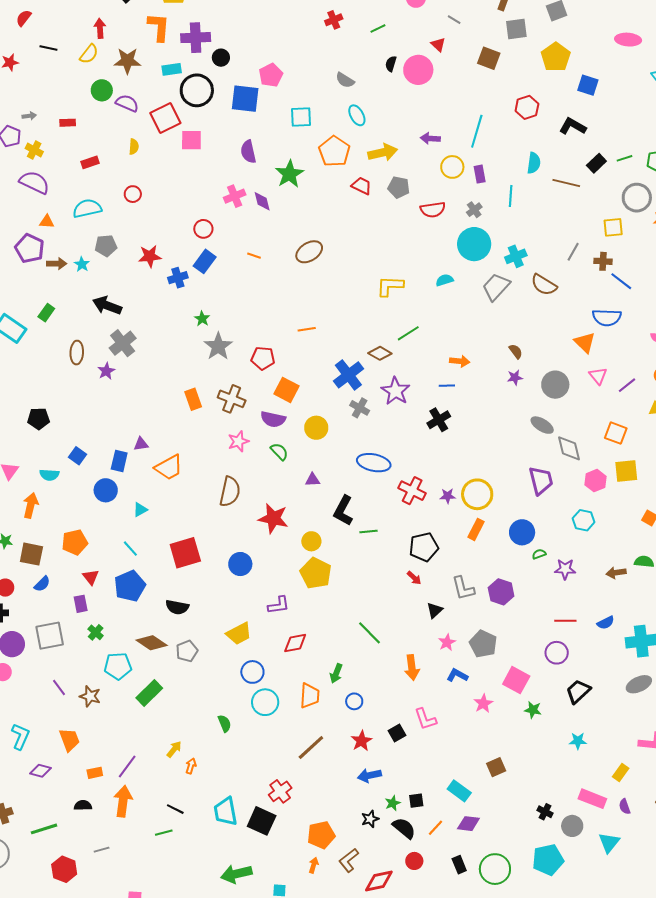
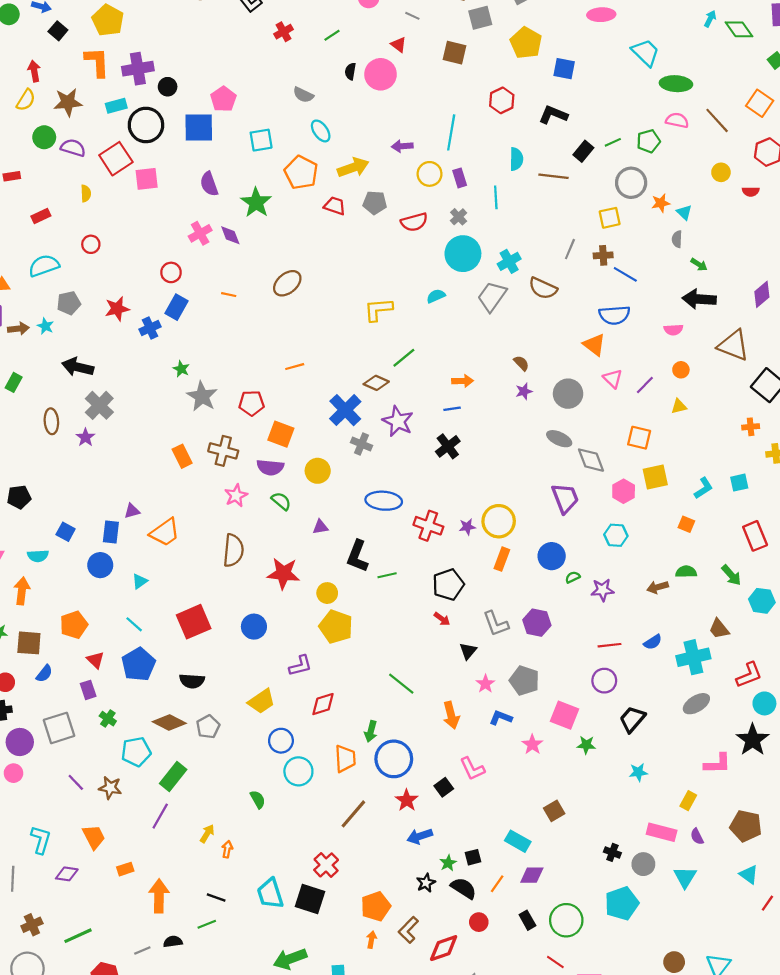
blue circle: (354, 701) -> (394, 759), size x2.0
purple line: (127, 767) -> (160, 816), moved
black semicircle: (83, 805) -> (173, 942), moved

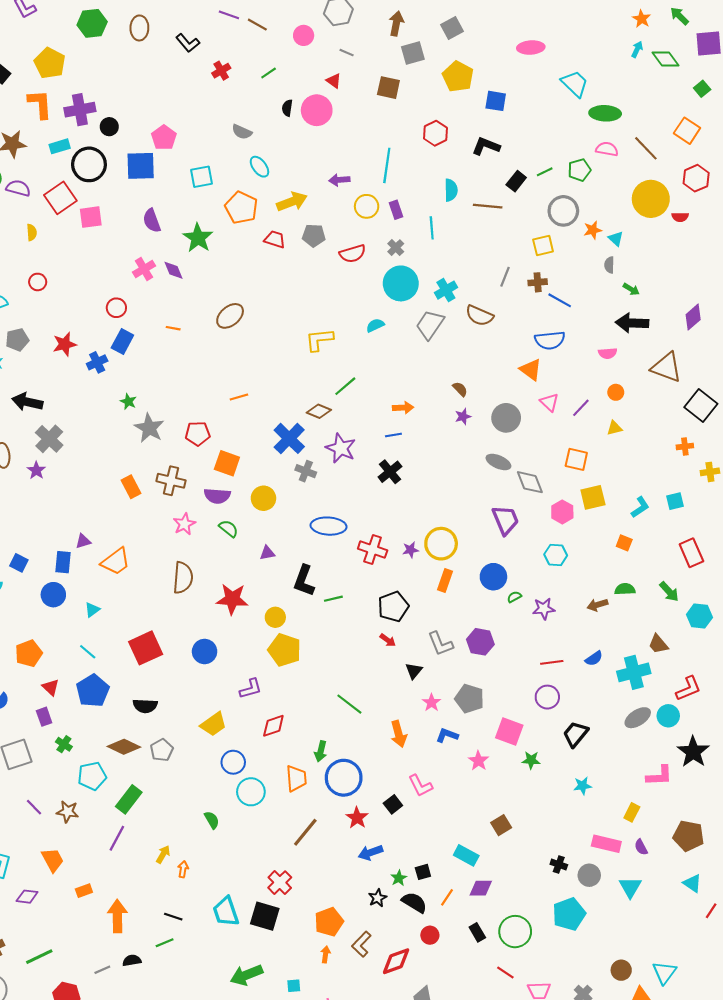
yellow circle: (721, 172) -> (651, 199), size x2.0
cyan circle: (764, 703) -> (668, 716), moved

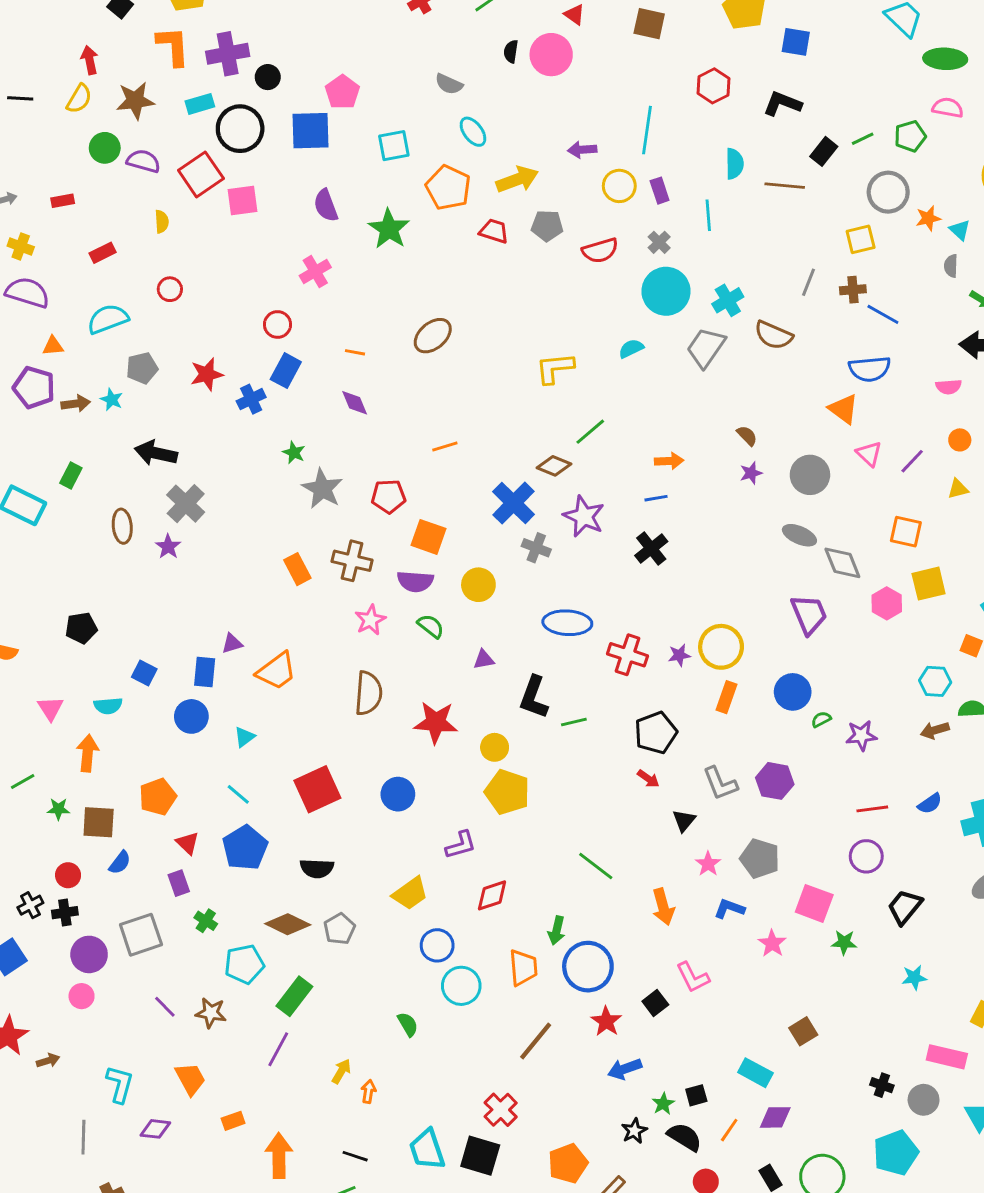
purple diamond: (174, 270) -> (355, 403), moved
cyan hexagon: (556, 555) -> (935, 681), moved

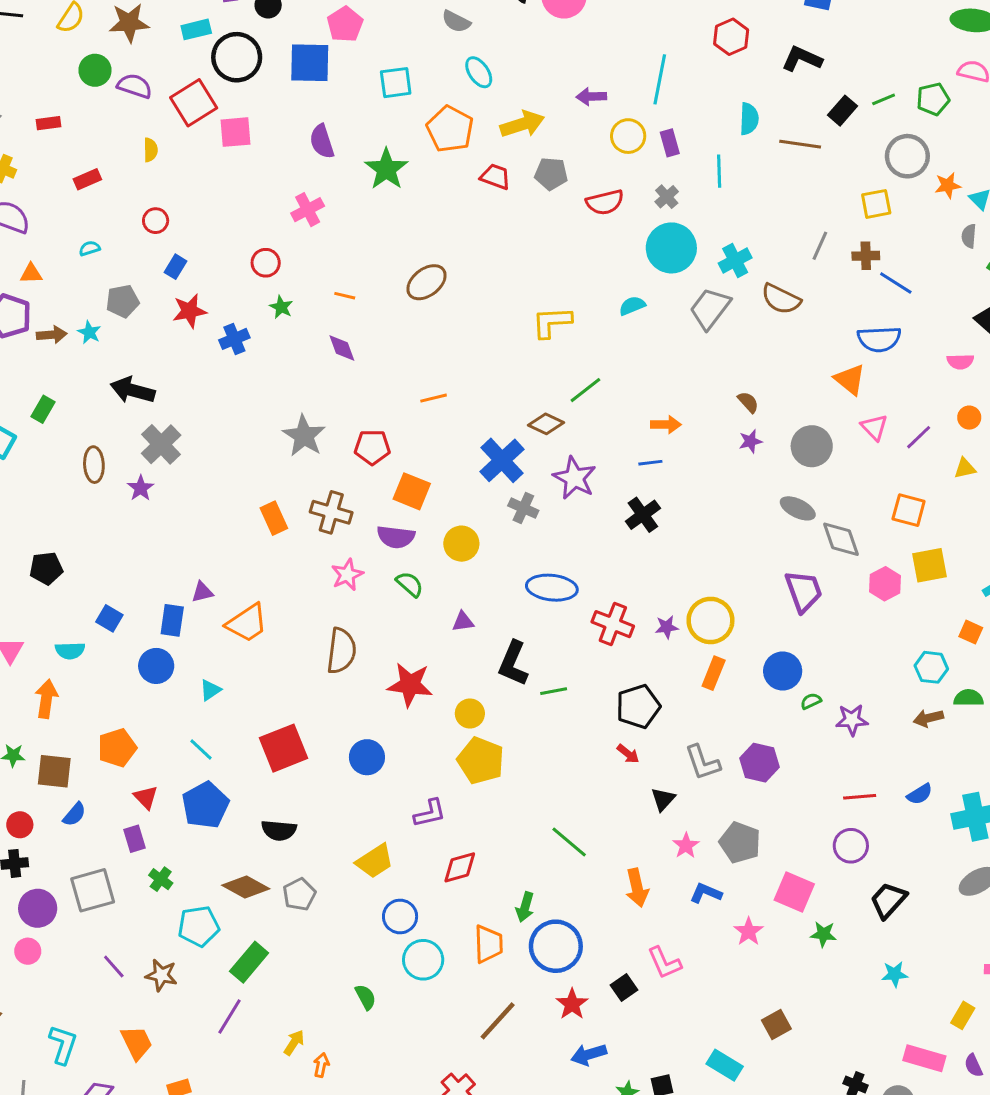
cyan semicircle: (108, 319) -> (90, 248), size x0.5
blue rectangle: (286, 371) -> (175, 267), moved, size x0.7
green star: (294, 453) -> (281, 307), moved

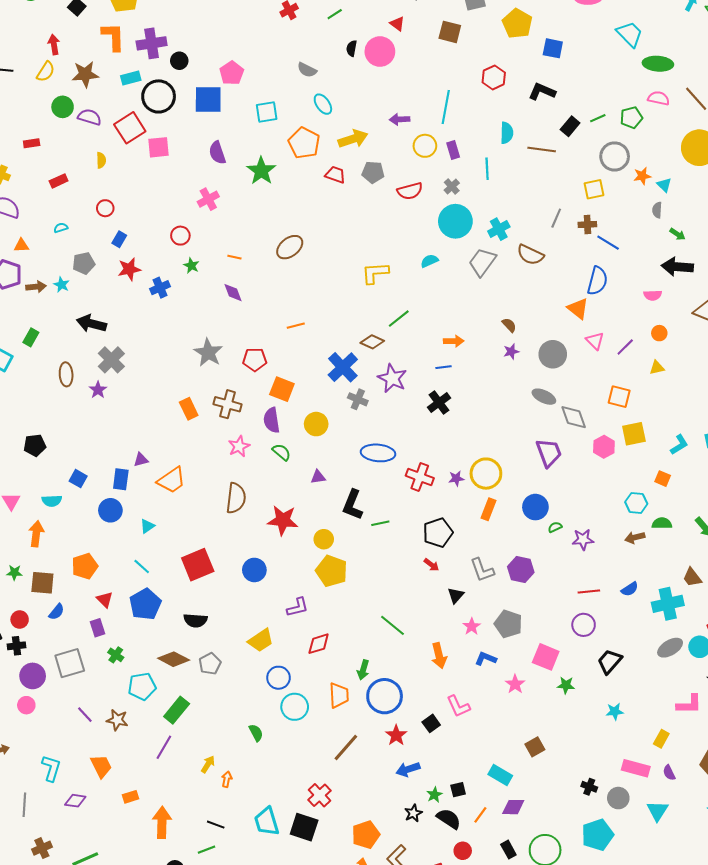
blue semicircle: (879, 339) -> (597, 281), turned -72
purple semicircle: (396, 537) -> (272, 420), turned 75

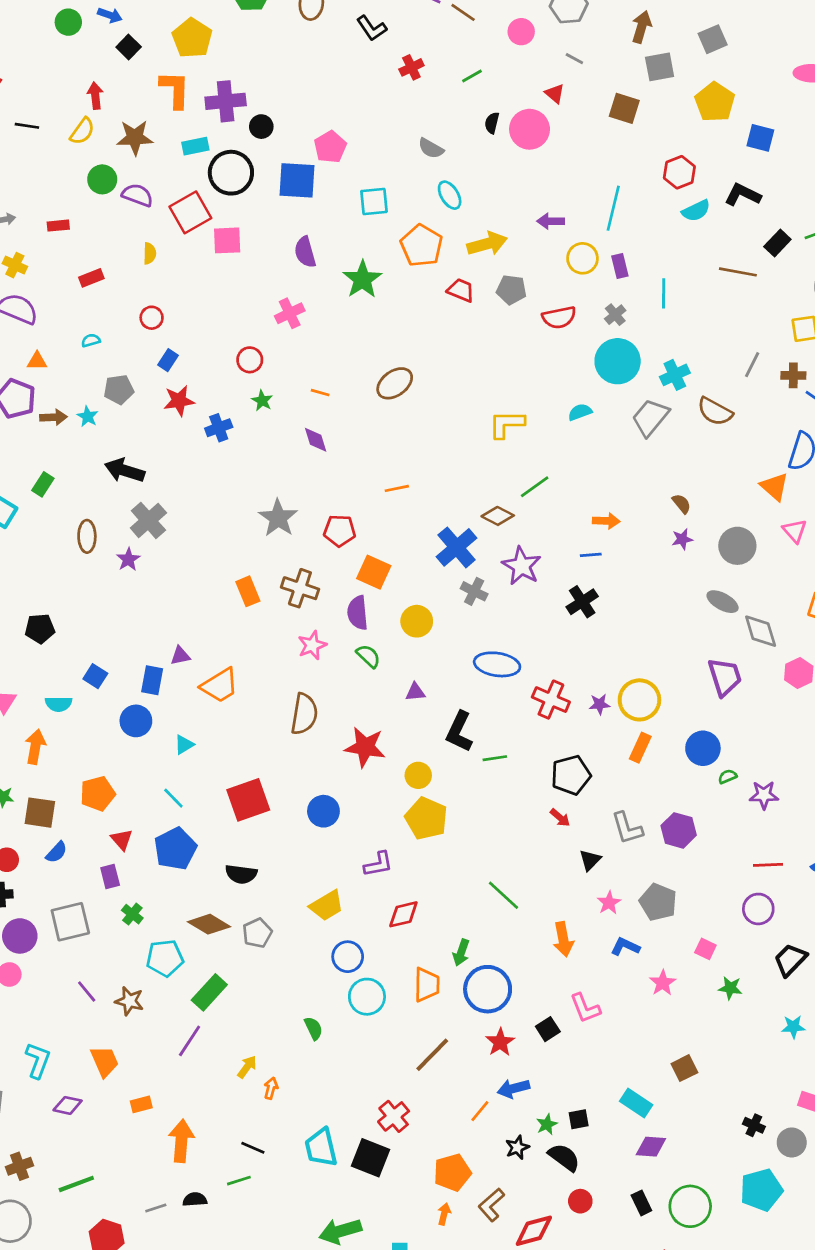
cyan semicircle: (507, 133) -> (696, 211), moved, turned 60
pink square: (546, 657) -> (705, 949), size x0.6
orange line: (480, 815) -> (480, 1111), moved

